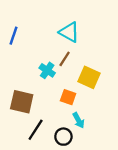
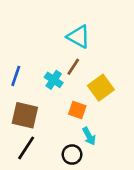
blue line: (14, 36) -> (16, 76), moved
yellow square: (89, 77) -> (101, 88), turned 30
black line: (36, 130) -> (26, 148), moved

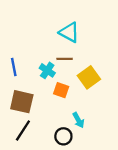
brown line: (73, 67) -> (65, 59), turned 56
blue line: (16, 76) -> (14, 67), turned -30
orange square: (77, 110) -> (61, 90), moved

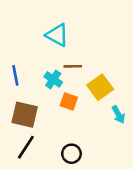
cyan triangle: (69, 32) -> (57, 35), moved
cyan arrow: (78, 120) -> (118, 115), moved

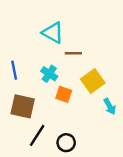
brown line: (73, 66) -> (73, 53), moved
black line: (26, 147) -> (37, 135), moved

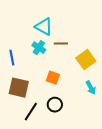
cyan cross: (49, 74) -> (39, 48), moved
yellow square: (93, 81) -> (86, 60), moved
black circle: (66, 143) -> (55, 105), moved

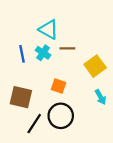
blue line: (12, 58) -> (22, 54), moved
black circle: (55, 105) -> (61, 116), size x1.5

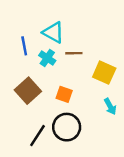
blue line: (22, 54) -> (24, 46), moved
yellow square: (95, 66) -> (104, 73), turned -30
brown square: (21, 97) -> (28, 91), moved, turned 35

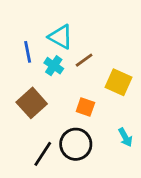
brown line: (74, 53) -> (84, 60), turned -35
orange square: (64, 94) -> (85, 107), moved
cyan arrow: (110, 106) -> (125, 137), moved

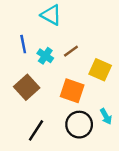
cyan triangle: (61, 37) -> (51, 15), moved
orange square: (85, 107) -> (72, 91), size x1.5
black circle: (76, 144) -> (79, 125), moved

